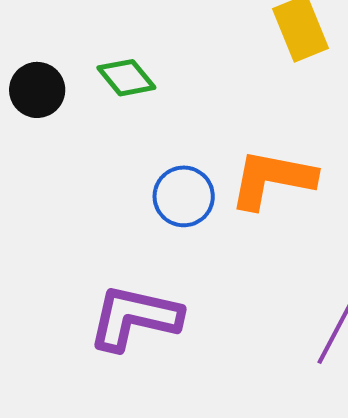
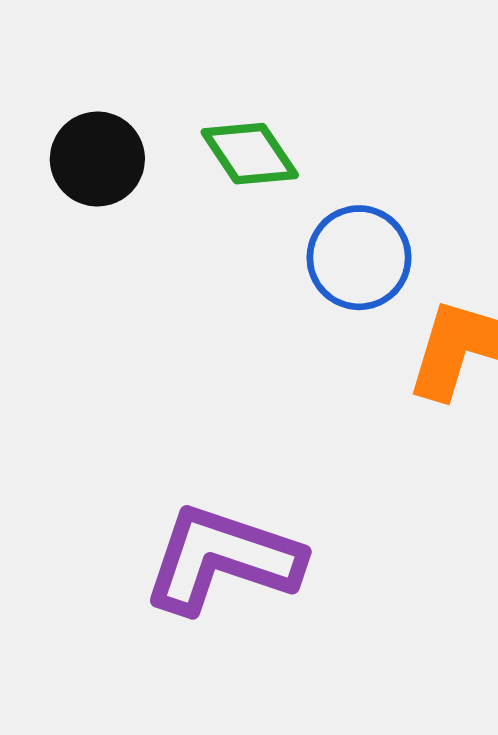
blue circle: (184, 196) -> (359, 258), moved

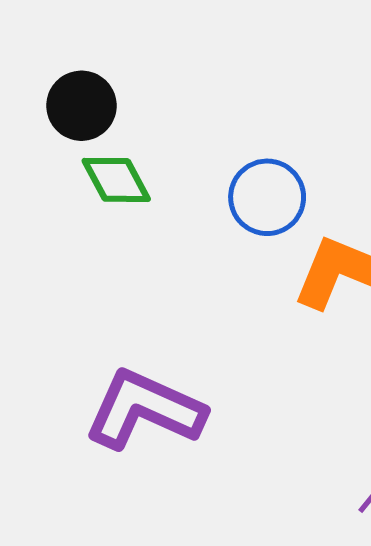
green diamond: (250, 154) -> (116, 180), moved

